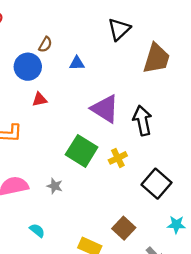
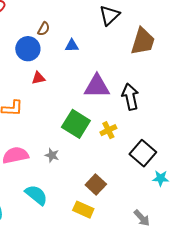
purple triangle: (105, 109) -> (97, 86), turned -32
cyan star: (176, 225) -> (161, 178), moved
brown square: (124, 228) -> (96, 185), moved
cyan semicircle: (37, 230) -> (36, 195), size x1.6

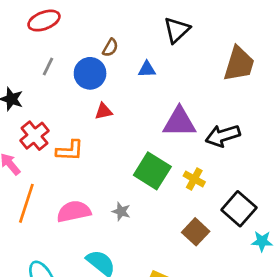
black triangle: (109, 15) -> (177, 30), moved
black arrow: (130, 97) -> (223, 136), turned -95
yellow cross: (108, 130) -> (194, 179), turned -35
brown square: (96, 185) -> (196, 232), moved

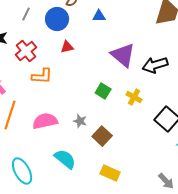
purple triangle: (179, 122) -> (123, 55), turned 40
red cross: (34, 136) -> (26, 51), moved
green square: (152, 171) -> (103, 91), size x0.6
brown square: (196, 232) -> (102, 136), moved

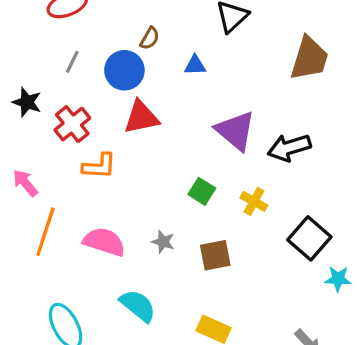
red triangle: (67, 47) -> (141, 117), size x1.6
pink semicircle: (45, 121) -> (104, 242), turned 30
brown square: (102, 136) -> (215, 255), moved, turned 36

